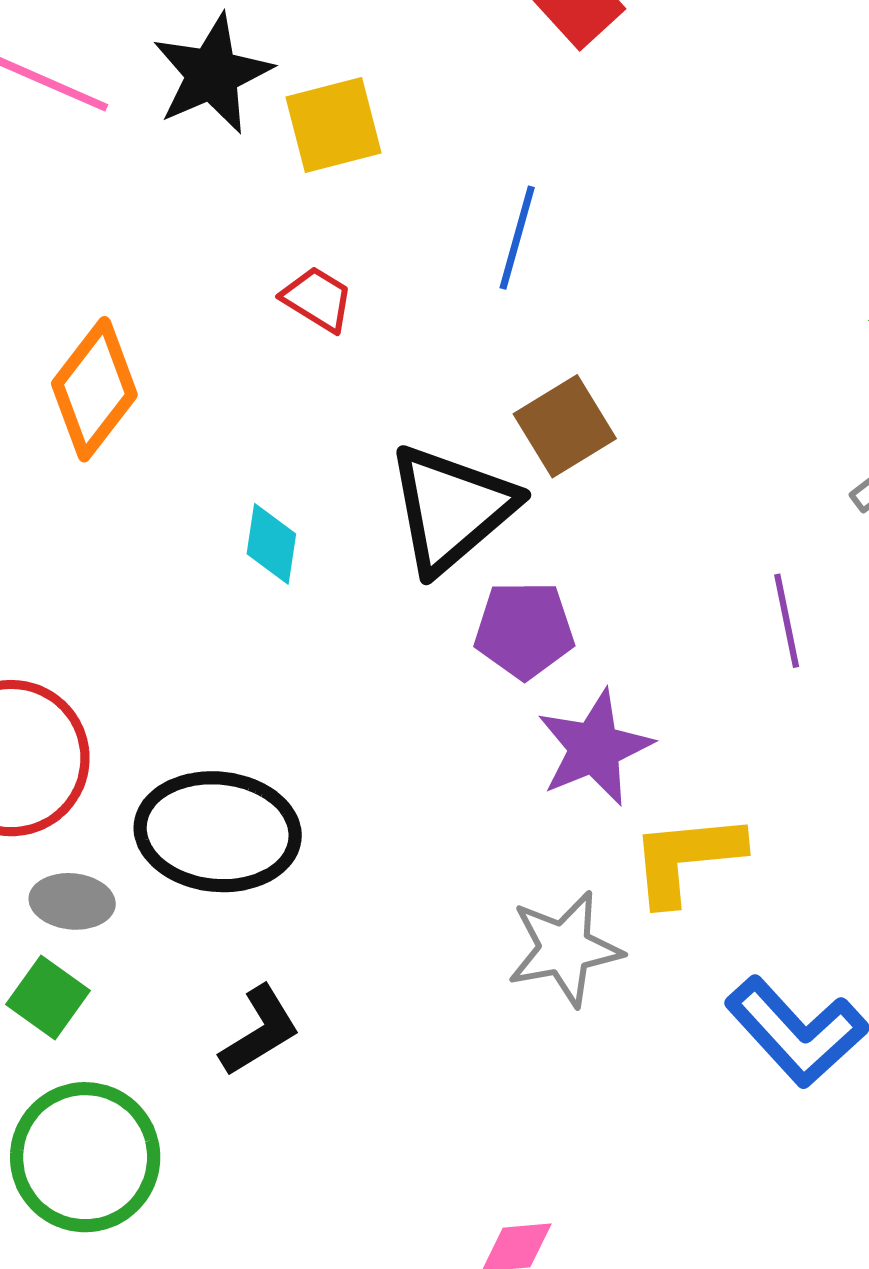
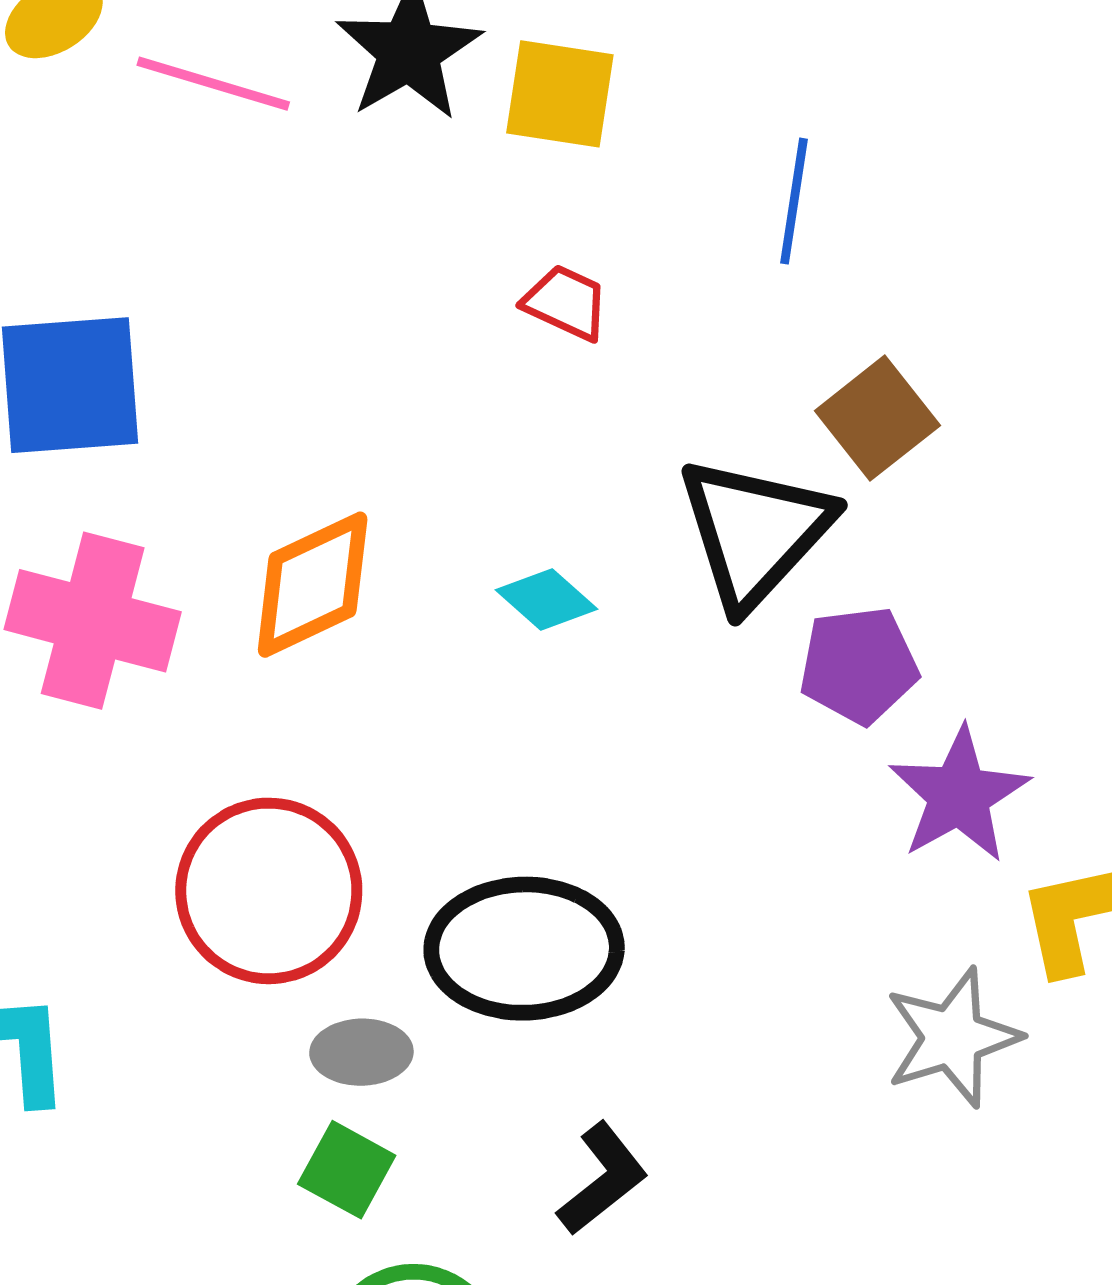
yellow square: (333, 125) -> (560, 94), turned 30
orange diamond: (94, 389) -> (313, 585), moved, turned 34
cyan diamond: (271, 544) -> (547, 600), turned -50

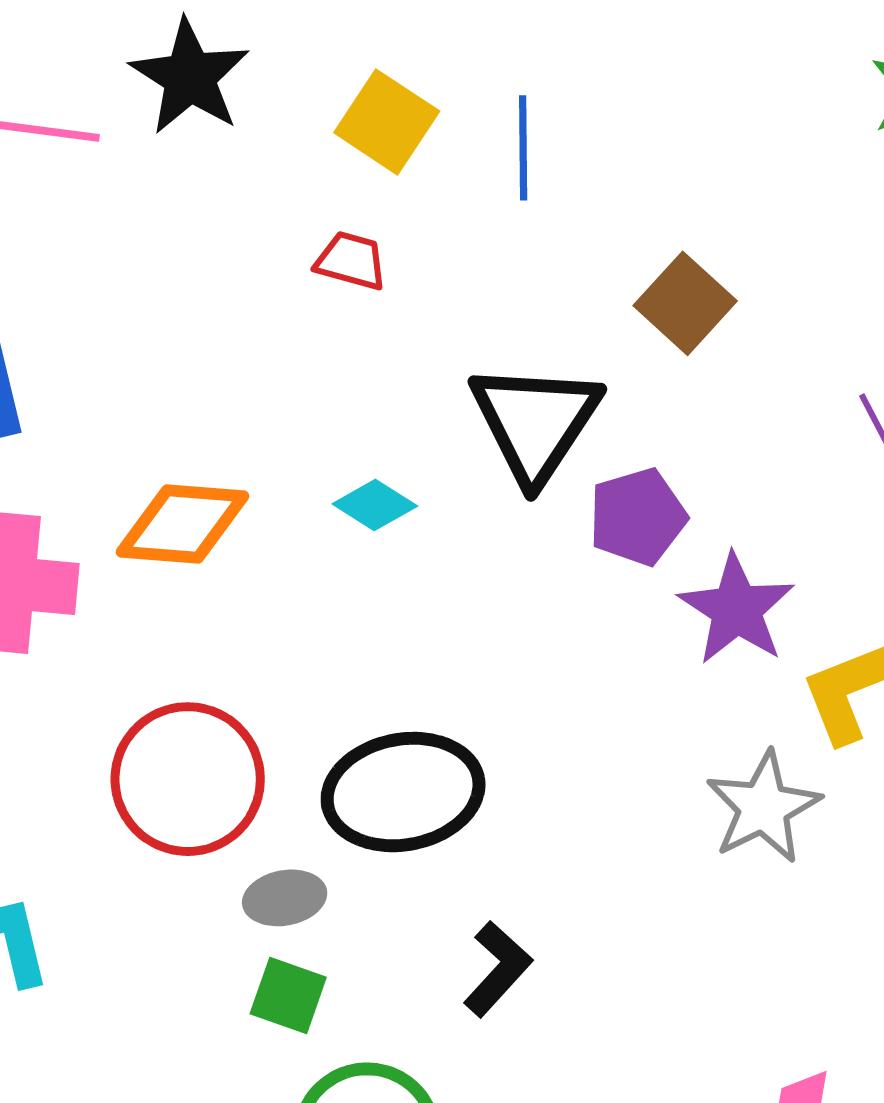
yellow square: (560, 94) -> (387, 122), moved, turned 34
brown square: (877, 418) -> (685, 303), moved
orange diamond: (313, 585) -> (182, 524), turned 39

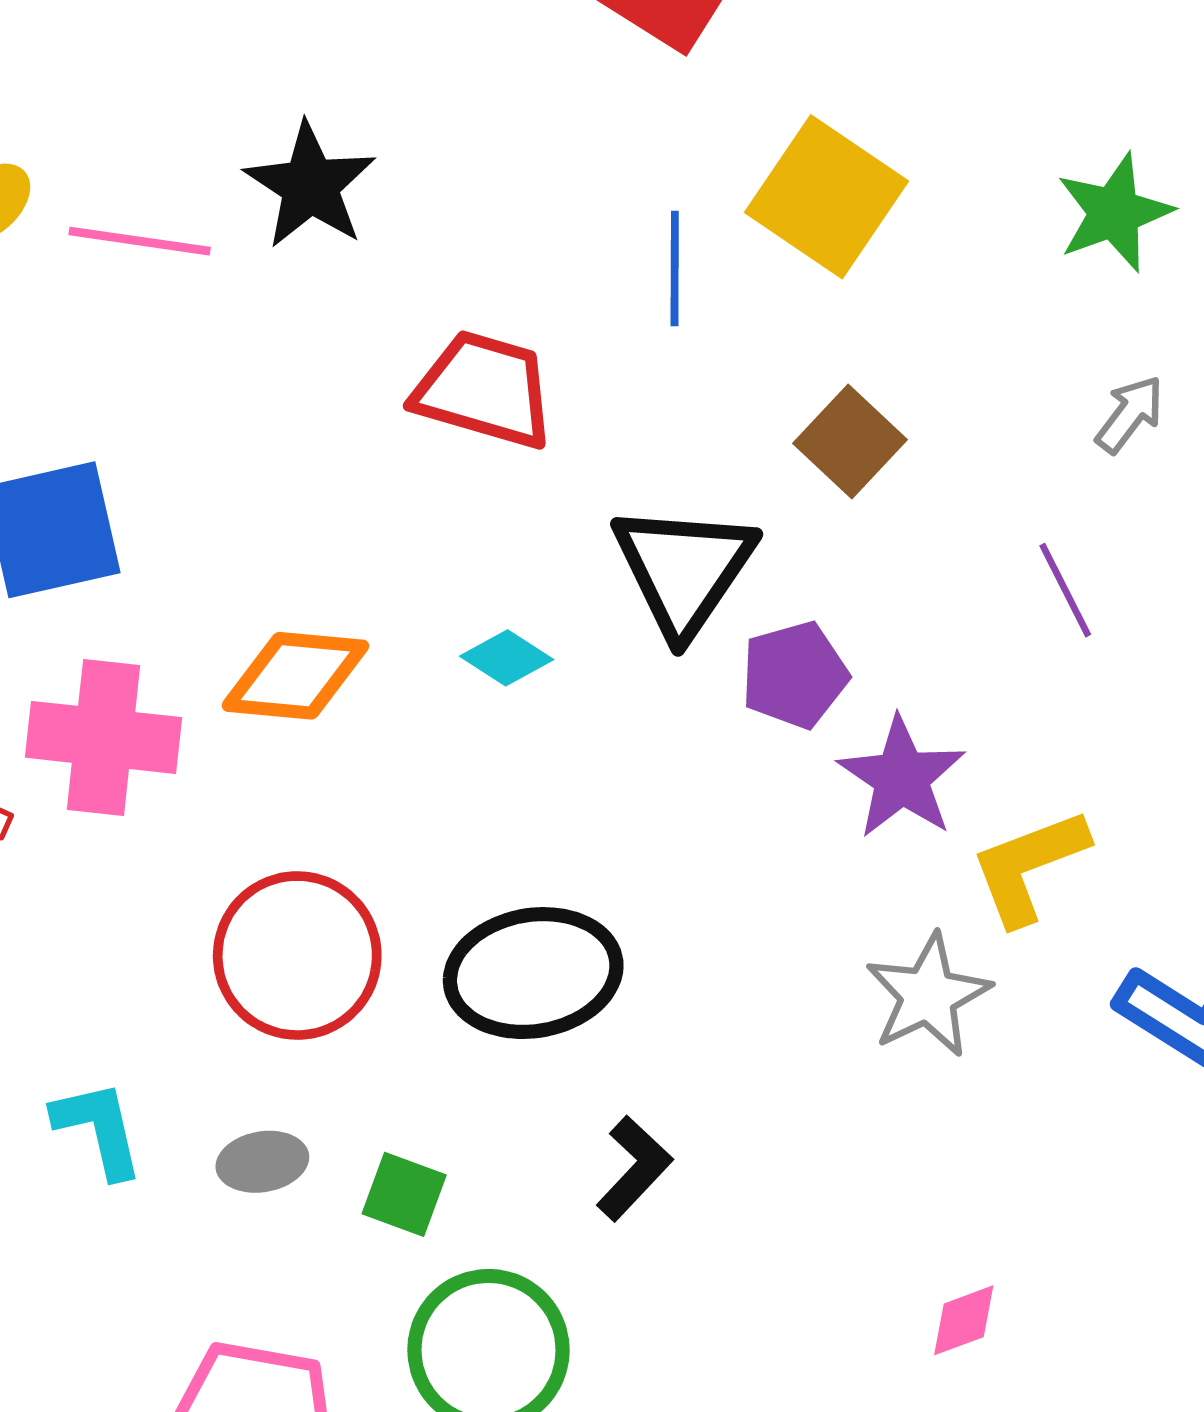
yellow square: (387, 122) -> (826, 197), moved, size x1.4
red trapezoid: (351, 261) -> (484, 390), size x1.8
gray ellipse: (285, 898) -> (262, 1162), moved

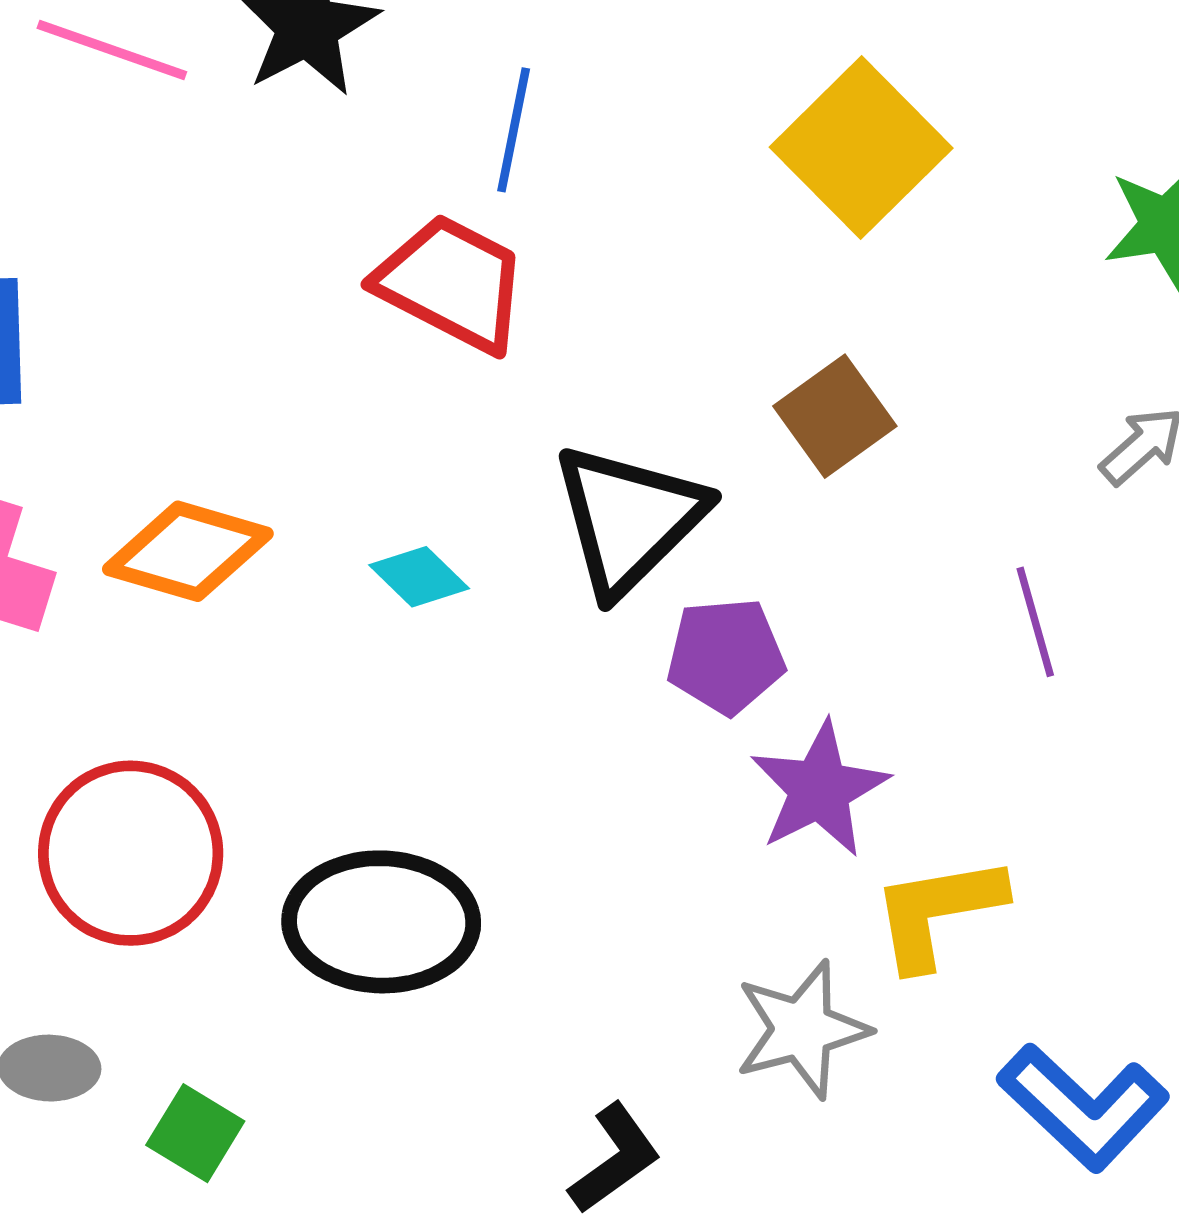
blue line: (675, 268) -> (514, 130), moved
black L-shape: (634, 1168) -> (615, 1159), moved

